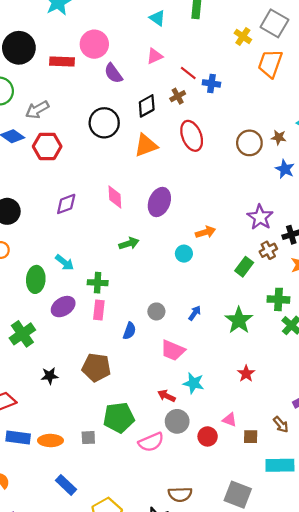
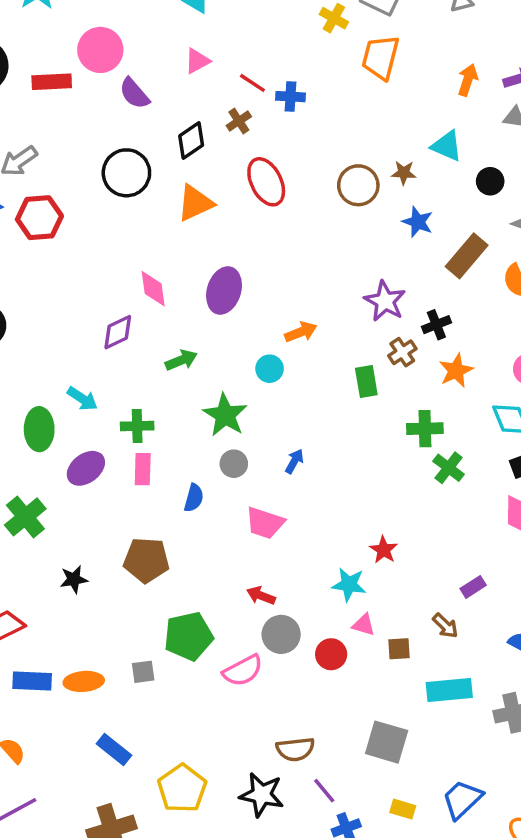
purple diamond: (66, 204) -> (118, 332), moved
green rectangle: (244, 267) -> (366, 381), turned -42
green star: (239, 320) -> (225, 415), moved
cyan star: (194, 383) -> (349, 585), moved

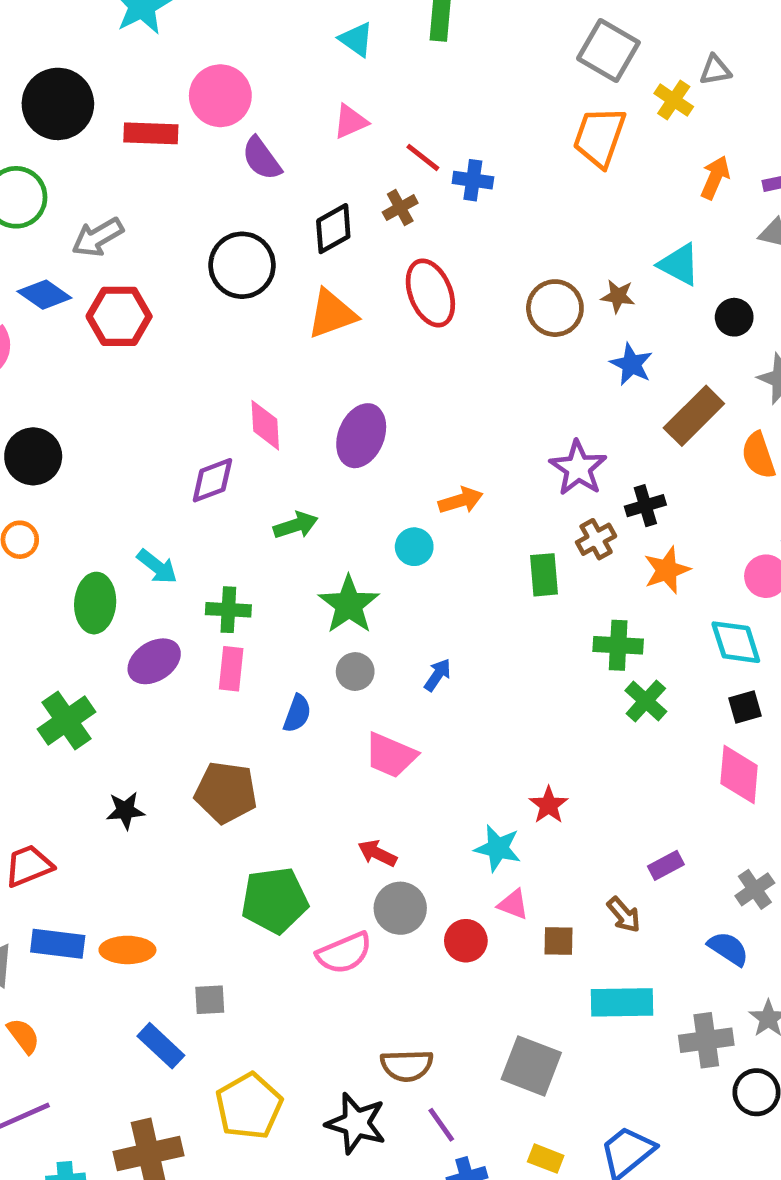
yellow cross: (334, 18) -> (674, 100), moved
gray square: (143, 672) -> (210, 1000), moved

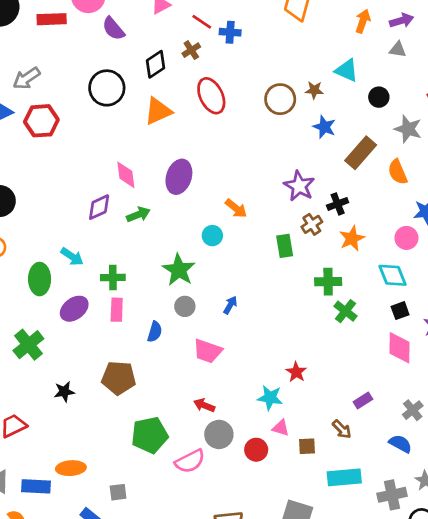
orange arrow: (461, 500) -> (236, 208), turned 60
green arrow: (296, 525) -> (138, 214), moved
blue rectangle: (58, 944) -> (36, 486), moved

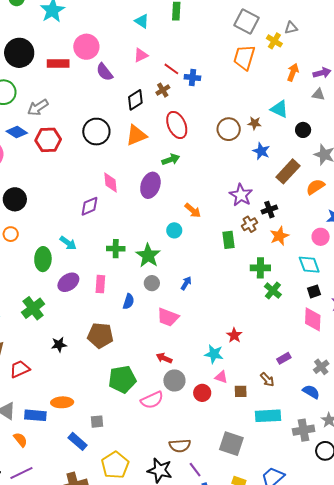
black circle: (107, 88) -> (96, 132), moved
orange semicircle: (398, 172) -> (315, 187), turned 78
green arrow: (138, 214) -> (171, 159), moved
green cross: (113, 277) -> (116, 249), moved

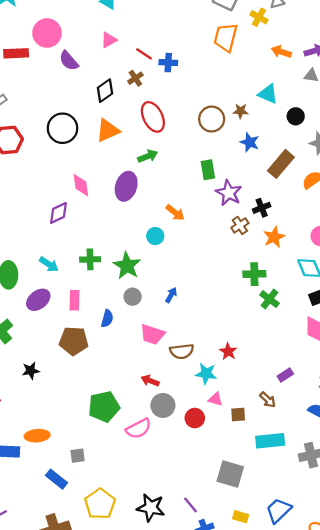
orange arrow: (293, 72) -> (281, 52), turned -90
green rectangle: (229, 240) -> (208, 170), moved
cyan arrow: (68, 243) -> (49, 264), moved
brown pentagon: (100, 335) -> (74, 341), moved
brown semicircle: (180, 446) -> (182, 351), moved

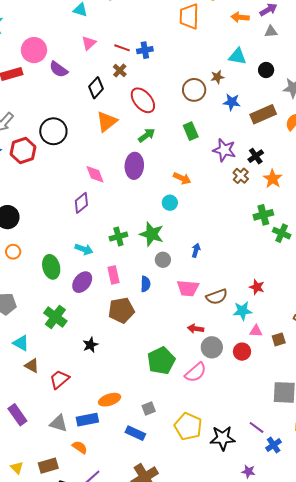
black circle: (63, 128) -> (53, 131), moved
brown rectangle: (281, 164) -> (263, 114), turned 40
green rectangle: (208, 170) -> (191, 131), moved
yellow pentagon: (100, 504) -> (188, 426), moved

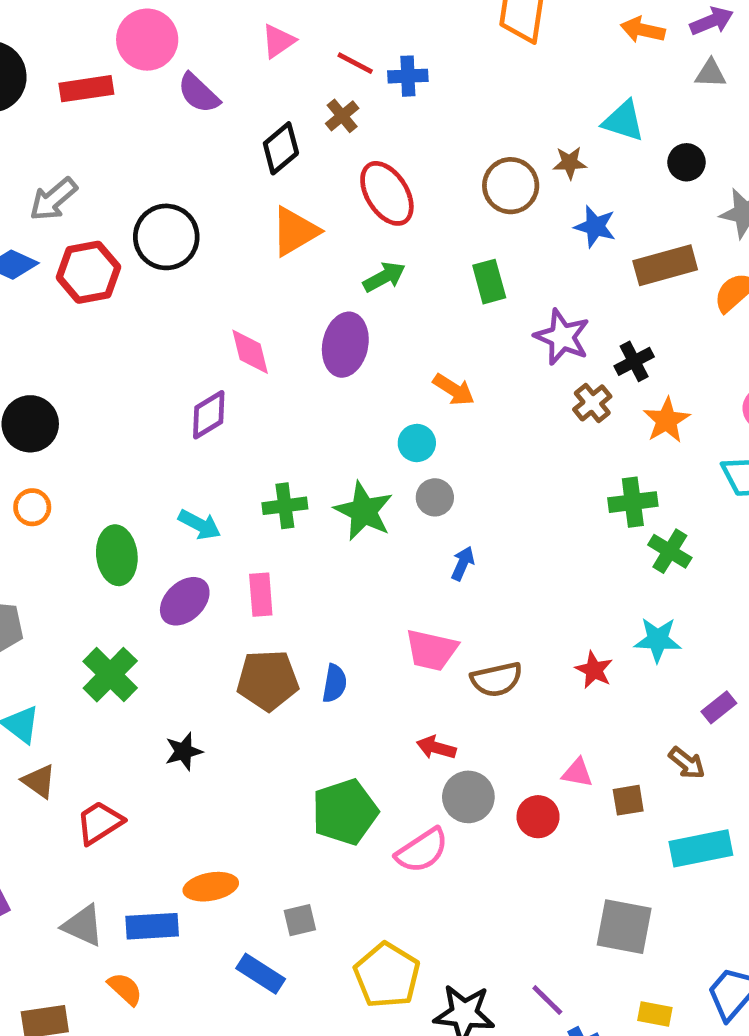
gray circle: (163, 260) -> (435, 497), moved
blue semicircle: (146, 284) -> (335, 683), moved
cyan star: (242, 311) -> (658, 640), moved

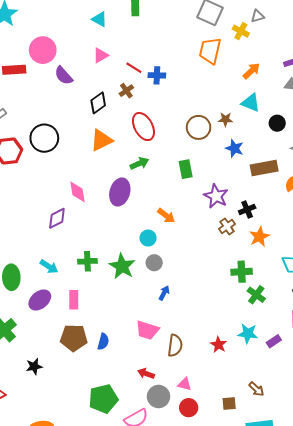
orange arrow: (643, 30) -> (251, 71), moved, turned 120
brown semicircle: (497, 679) -> (175, 345), turned -75
purple rectangle: (719, 707) -> (274, 341), moved
pink triangle: (577, 773) -> (185, 384), moved

